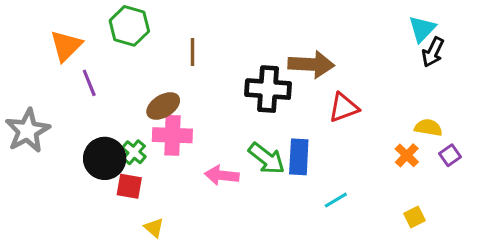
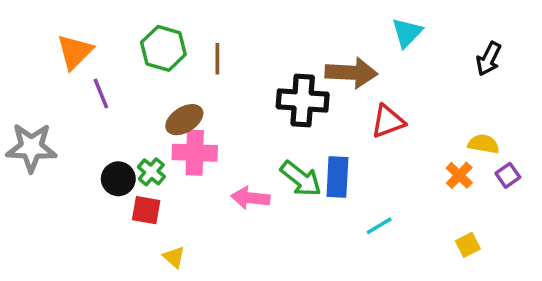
green hexagon: (129, 26) -> (163, 48), moved
cyan triangle: (422, 29) -> (407, 33), moved
gray star: (28, 131) -> (31, 147), turned 30
black circle: (105, 158) -> (118, 179), size x0.7

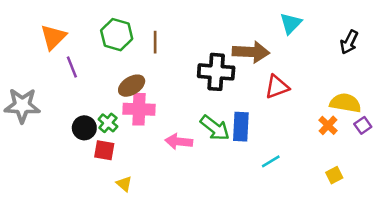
yellow semicircle: (483, 144) -> (345, 103), size x1.4

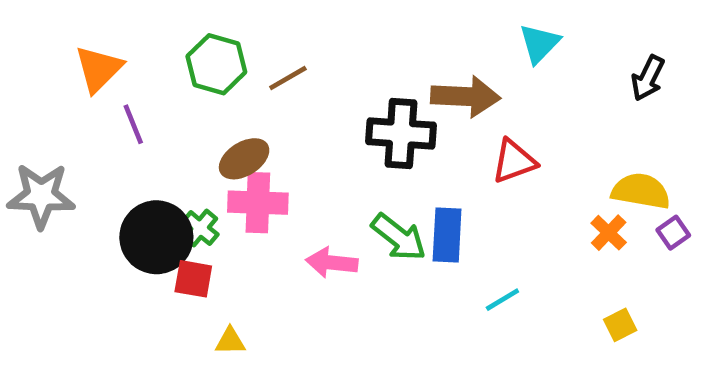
brown line: (155, 42) -> (288, 78), turned 60
black circle: (84, 128) -> (156, 237), size x1.6
yellow triangle: (124, 184) -> (230, 341), turned -42

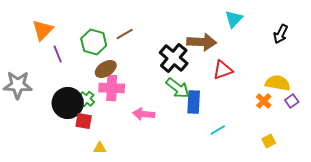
green hexagon: (216, 64) -> (94, 42), moved
black cross: (401, 133) -> (174, 58), turned 36
green arrow: (399, 237) -> (178, 88), moved

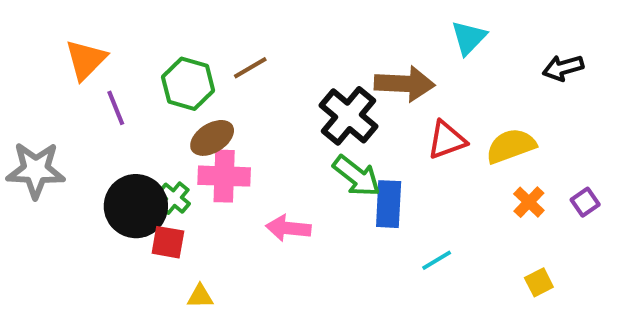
black arrow: (281, 34) -> (563, 68), turned 48
yellow semicircle: (278, 83) -> (511, 146), moved, turned -30

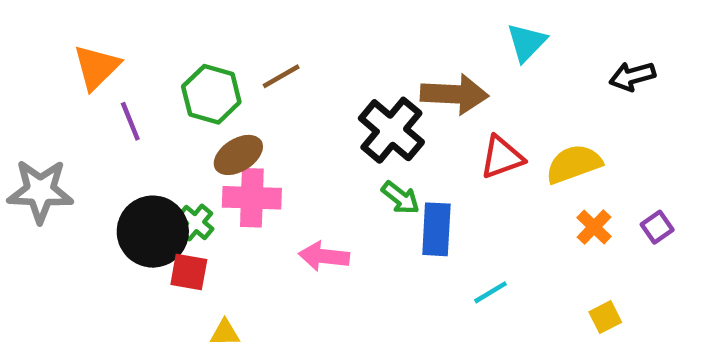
green arrow: (356, 176) -> (400, 198), size x0.7

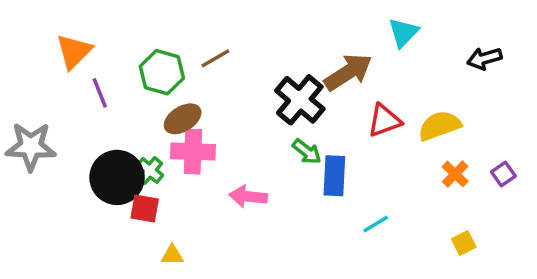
brown arrow: (454, 94) -> (348, 72), turned -36

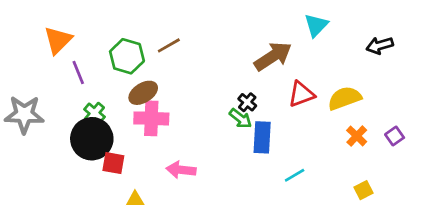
black cross: (300, 100) -> (247, 102), moved, size x0.5
green cross: (150, 171) -> (95, 113), moved
pink arrow: (248, 196) -> (181, 170), moved

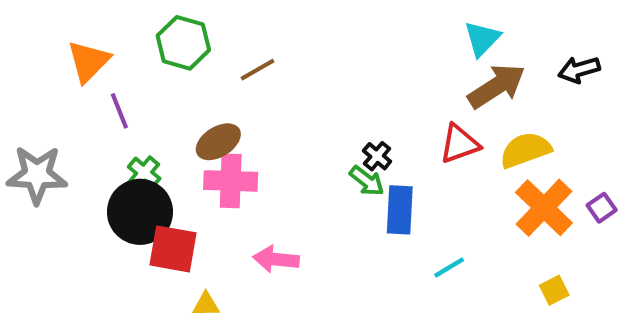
green hexagon: (127, 56) -> (183, 43), moved
brown arrow: (273, 56) -> (497, 86), moved
orange cross: (357, 136) -> (544, 208), size x1.8
red square: (113, 163) -> (173, 249), size x1.4

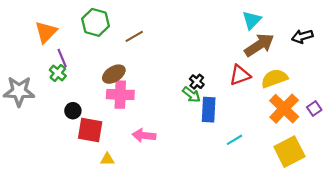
green cross: (144, 173) -> (58, 73), moved
black circle: (140, 212) -> (73, 111), size x0.5
yellow square: (554, 290) -> (289, 152), size x2.0

